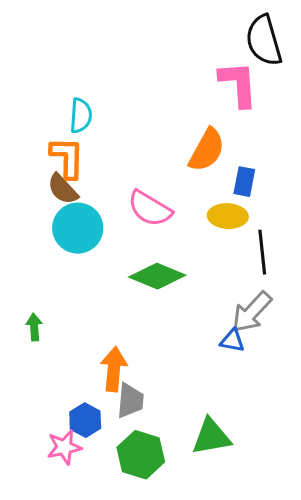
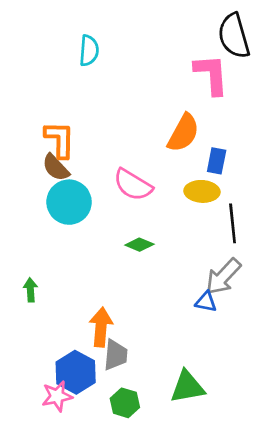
cyan semicircle: (81, 116) -> (89, 51), moved
green diamond: (157, 276) -> (139, 245), size x0.6
blue hexagon: (85, 420) -> (76, 372), size x1.4
green hexagon: (141, 455) -> (125, 403), size x0.7

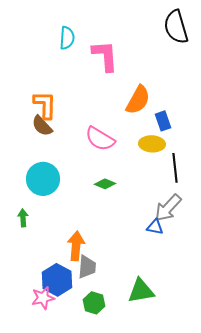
pink L-shape: (211, 74) -> (105, 56), moved
blue rectangle: (217, 161) -> (163, 121), turned -30
cyan circle: (69, 202) -> (43, 179), moved

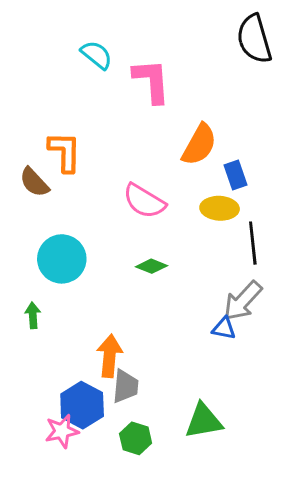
cyan semicircle: (67, 38) -> (97, 55), turned -55
brown semicircle: (42, 126) -> (34, 182), moved

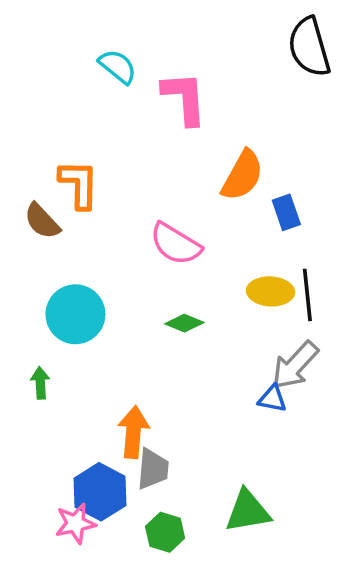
yellow ellipse: (220, 208) -> (271, 291), moved

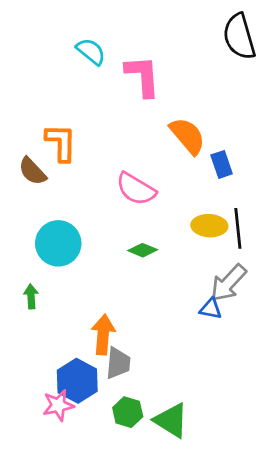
orange semicircle: (242, 175) -> (188, 136), turned -69
green triangle: (248, 511) -> (171, 420), moved, turned 42

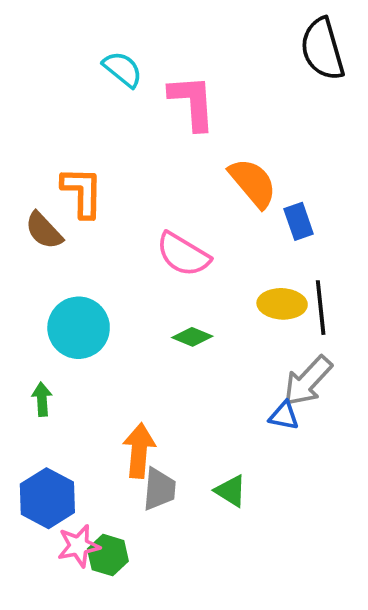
blue hexagon: (77, 381) -> (47, 498), moved
green hexagon: (128, 412) -> (108, 555), moved
green triangle: (171, 420) -> (231, 491), moved, size x0.7

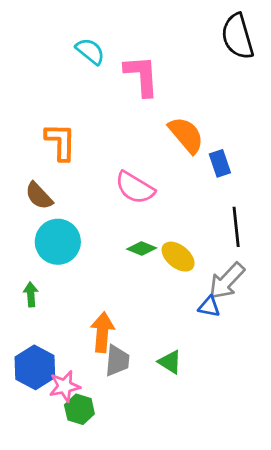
brown semicircle: (44, 231) -> (39, 196), moved
yellow ellipse: (282, 304) -> (178, 257), moved, turned 36
pink star: (79, 546) -> (65, 386), moved

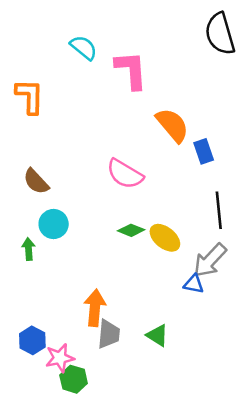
orange L-shape: (61, 142) -> (30, 96), moved
cyan circle: (58, 242) -> (54, 224), size x0.7
green arrow: (31, 294) -> (29, 249), moved
blue hexagon: (35, 367) -> (32, 340), size x0.7

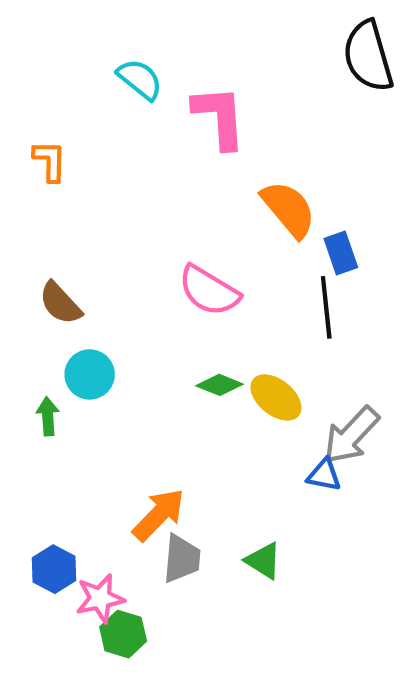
orange L-shape: (30, 96) -> (50, 161), size x0.7
black line: (219, 210) -> (326, 307), moved
orange arrow: (95, 308) -> (159, 515), turned 39

